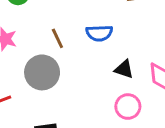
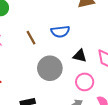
gray circle: (42, 72) -> (50, 68), moved

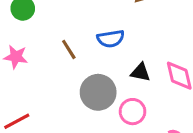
pink circle: (85, 82) -> (133, 112), moved

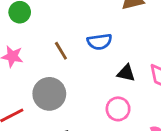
gray circle: (98, 92) -> (49, 94), moved

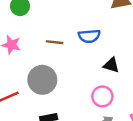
brown line: (61, 51) -> (55, 42), turned -56

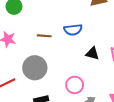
pink circle: (102, 96) -> (75, 85), moved

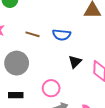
black triangle: (92, 53) -> (75, 62), turned 48

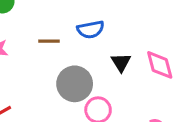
gray circle: (17, 63) -> (75, 84), moved

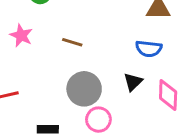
blue semicircle: (91, 29) -> (149, 49), moved

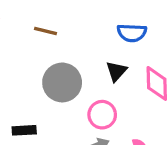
pink circle: (98, 120) -> (102, 115), moved

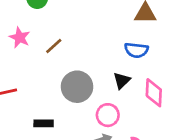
brown line: (46, 31) -> (54, 46), moved, turned -60

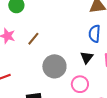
blue semicircle: (136, 50) -> (95, 34), turned 96

